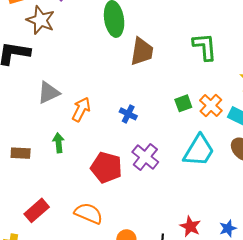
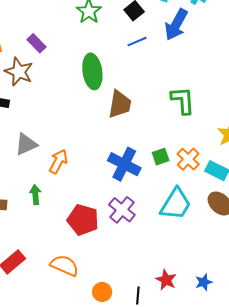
blue cross: (128, 114) -> (124, 164), moved, size x1.8

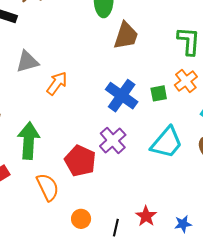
orange cross: (188, 159) -> (186, 81), moved
green arrow: (35, 195) -> (29, 141), moved, size x1.8
red pentagon: (83, 220) -> (80, 161), moved
orange semicircle: (64, 265) -> (48, 187), turned 32

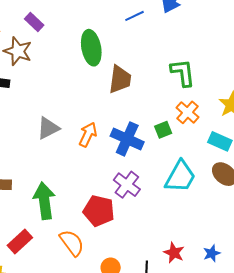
gray triangle: (27, 62) -> (48, 128), moved
orange arrow: (57, 83) -> (88, 135), moved

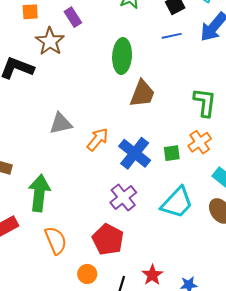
red pentagon: (99, 211) -> (108, 239), moved

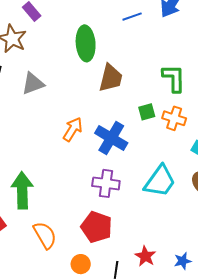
gray triangle: (61, 124) -> (33, 84), moved
orange cross: (200, 142) -> (174, 118), turned -30
green square: (172, 153) -> (147, 112), moved
purple cross: (123, 198) -> (106, 183), turned -36

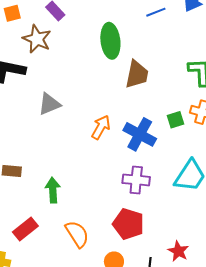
gray triangle: (33, 84) -> (49, 104), moved
green square: (147, 112) -> (175, 120), moved
green arrow: (22, 190) -> (53, 190), size x0.7

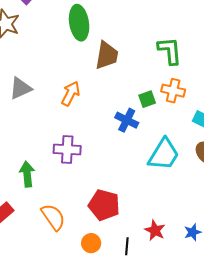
orange arrow: (101, 127) -> (71, 94), moved
blue cross: (140, 134) -> (127, 120), moved, size x0.7
purple cross: (136, 180) -> (67, 150), moved

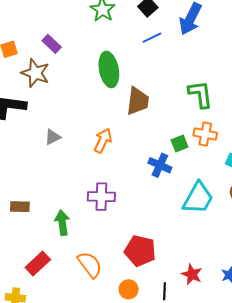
gray triangle: (20, 88) -> (53, 137), size x0.7

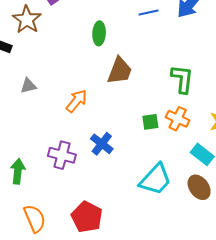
green ellipse: (109, 69) -> (99, 33), size x0.7
blue cross: (160, 165) -> (102, 144), moved

